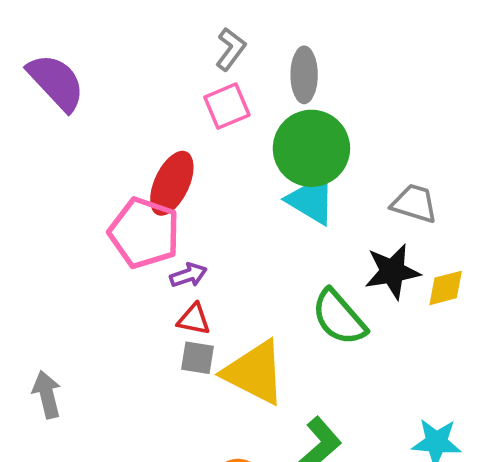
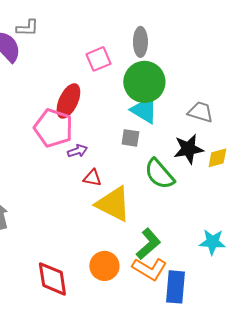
gray L-shape: (231, 49) -> (27, 28), moved, turned 55
red triangle: (194, 319) -> (92, 178), moved
gray square: (198, 358) -> (130, 138), moved

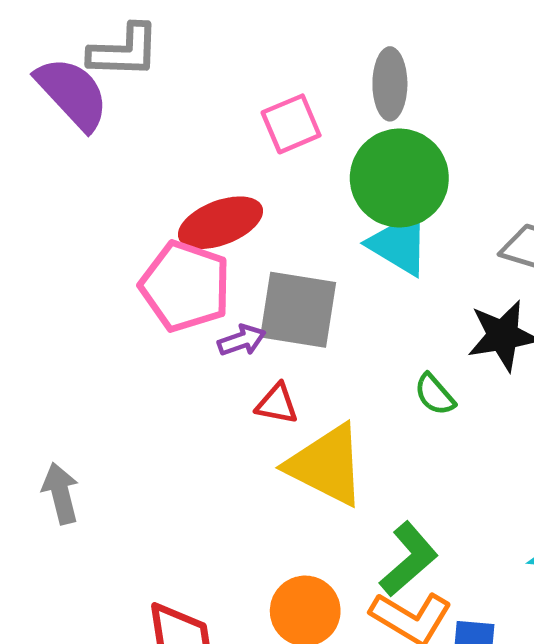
gray L-shape: (27, 28) -> (124, 51), size x1.4
red ellipse: (68, 101) -> (221, 223), turned 44
gray square: (130, 138) -> (298, 310), moved, size x1.8
green semicircle: (159, 174) -> (435, 394), size x0.6

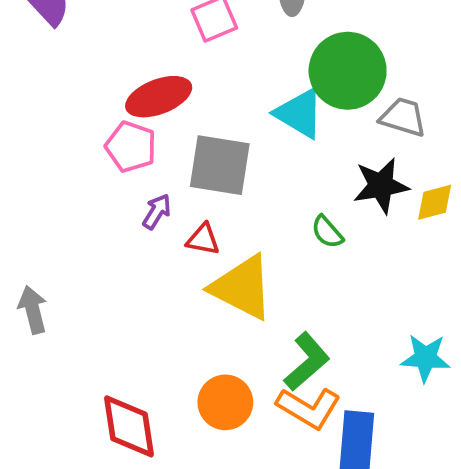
green circle: (399, 178) -> (348, 71), moved
pink pentagon: (185, 286) -> (131, 147), size x0.7
purple arrow: (242, 340) -> (157, 212), moved, turned -39

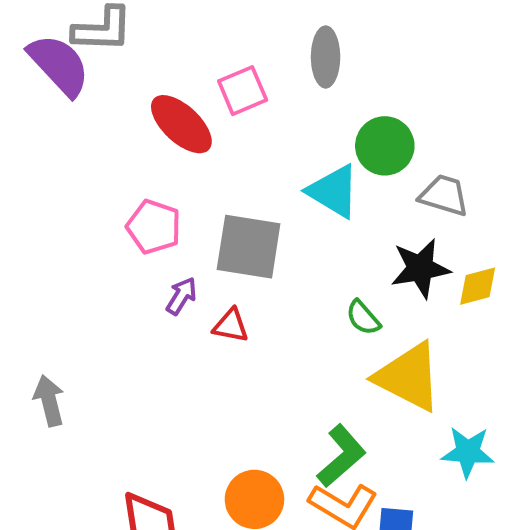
green circle: (348, 71) -> (385, 146), size x0.7
red ellipse: (159, 97) -> (181, 124), moved, turned 64
yellow triangle: (242, 287) -> (409, 377), moved

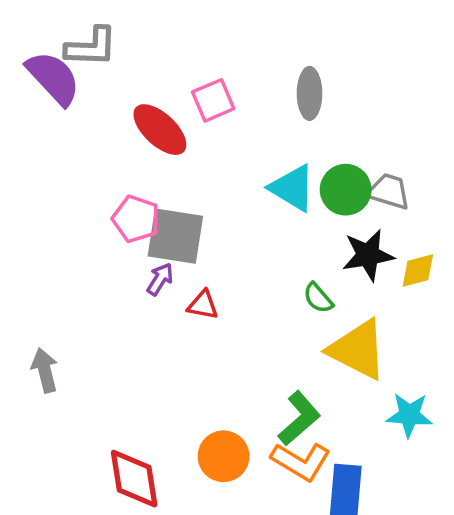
gray ellipse: (326, 57) -> (310, 93), moved
green circle: (385, 146) -> (346, 190), moved
gray square: (249, 247) -> (175, 236), moved

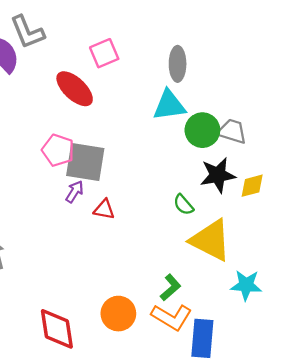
gray L-shape: (91, 47) -> (27, 32), turned 66
pink square: (213, 100) -> (104, 53), moved
cyan triangle: (292, 188) -> (169, 105), moved, turned -39
green L-shape: (299, 418) -> (170, 288), size x0.7

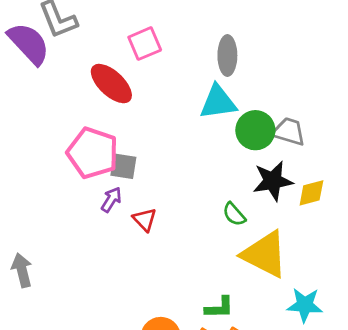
pink pentagon: (58, 150) -> (93, 153), size x1.4
gray square: (85, 162) -> (123, 166), size x0.6
red triangle: (104, 209) -> (145, 220), turned 35
green L-shape: (170, 288) -> (219, 308), turned 40

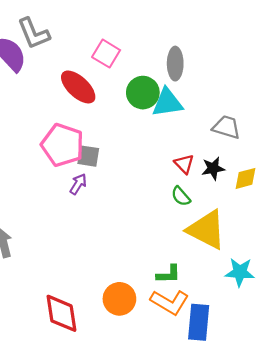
pink square: (145, 44) -> (106, 54), turned -36
green circle: (255, 130) -> (143, 93), moved
black star: (273, 181) -> (213, 168), size x0.7
red triangle: (145, 220) -> (184, 164), moved

